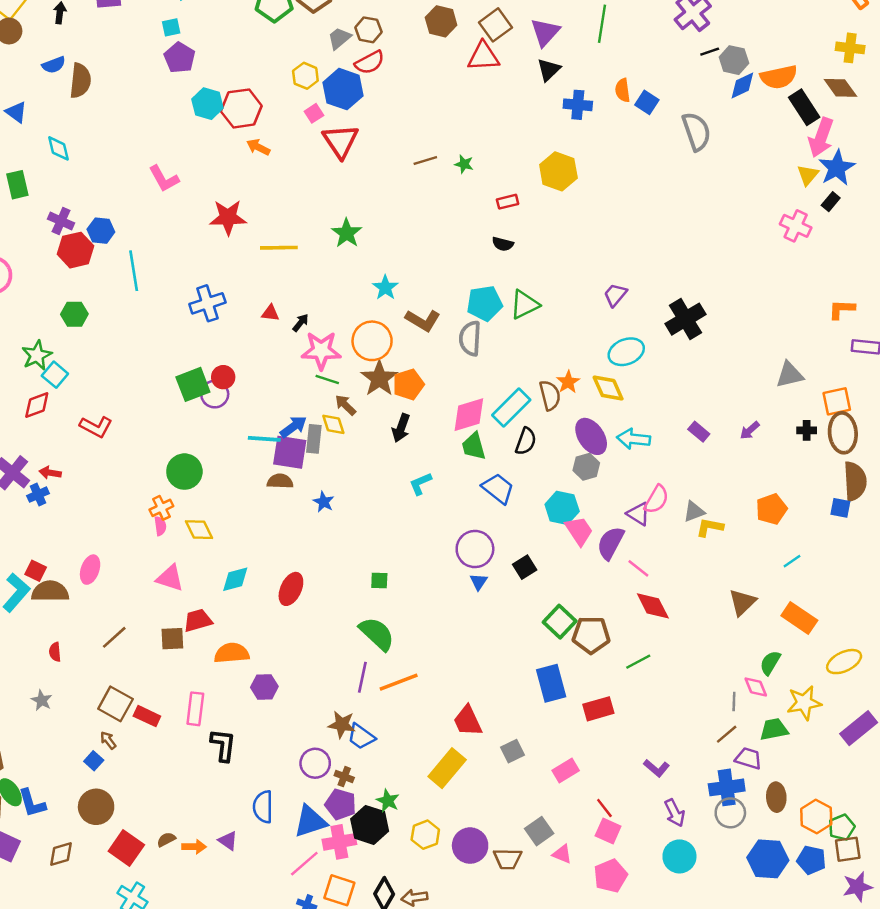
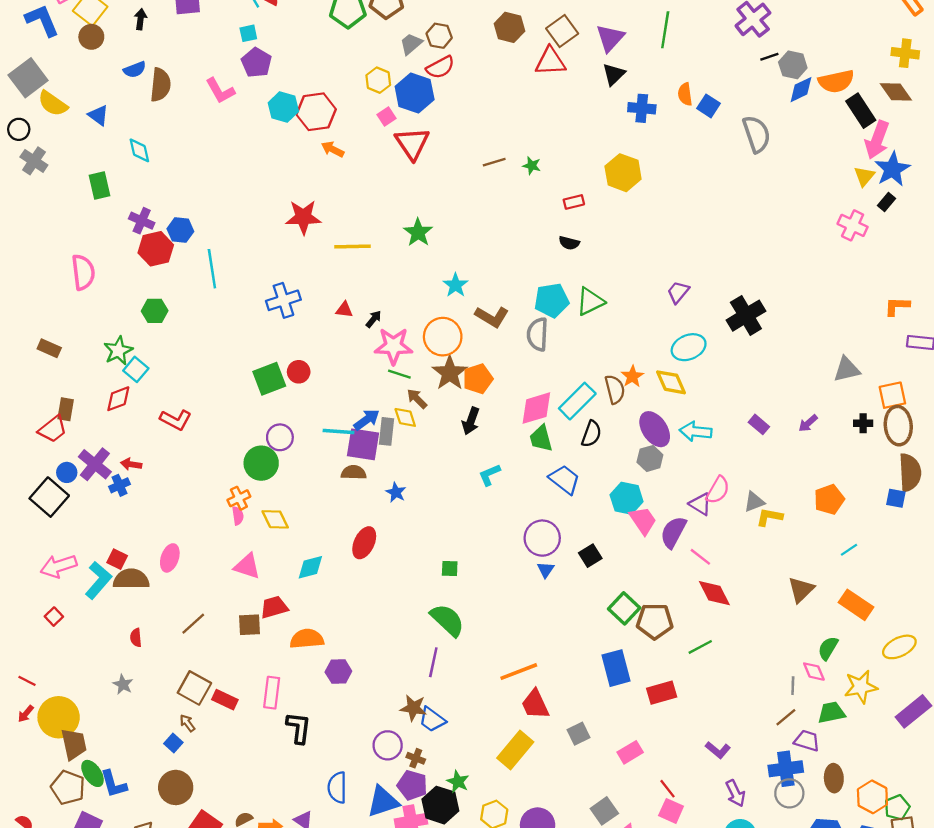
pink L-shape: (164, 179) -> (220, 91), moved
purple circle: (215, 394) -> (280, 437), moved
red ellipse: (291, 589) -> (364, 543), moved
orange line: (399, 682) -> (519, 672), moved

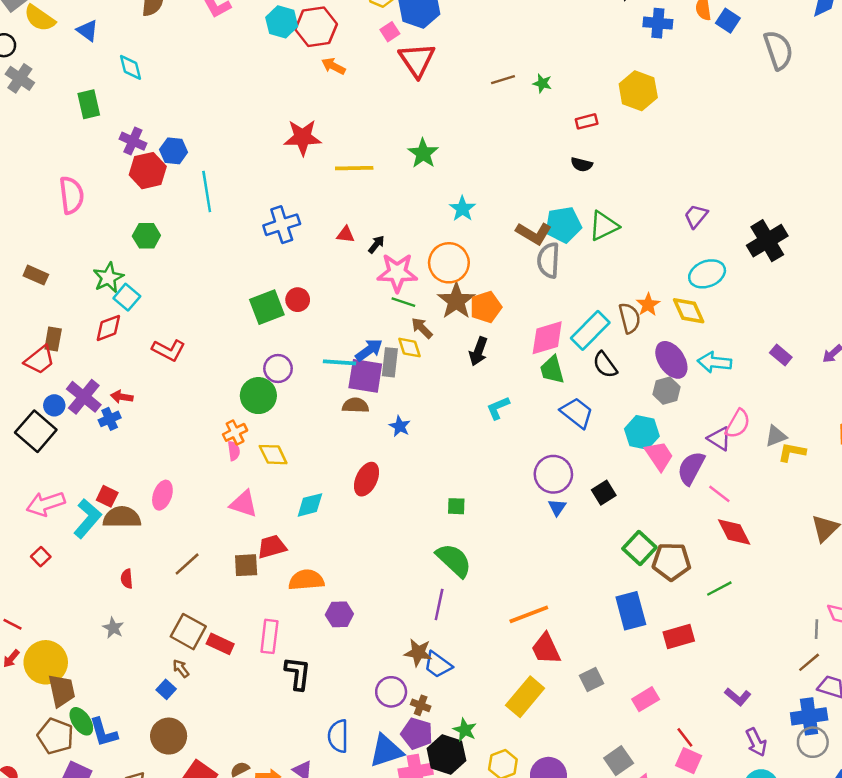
brown L-shape: (492, 317) -> (534, 233), moved
black semicircle: (591, 434) -> (605, 365), turned 124

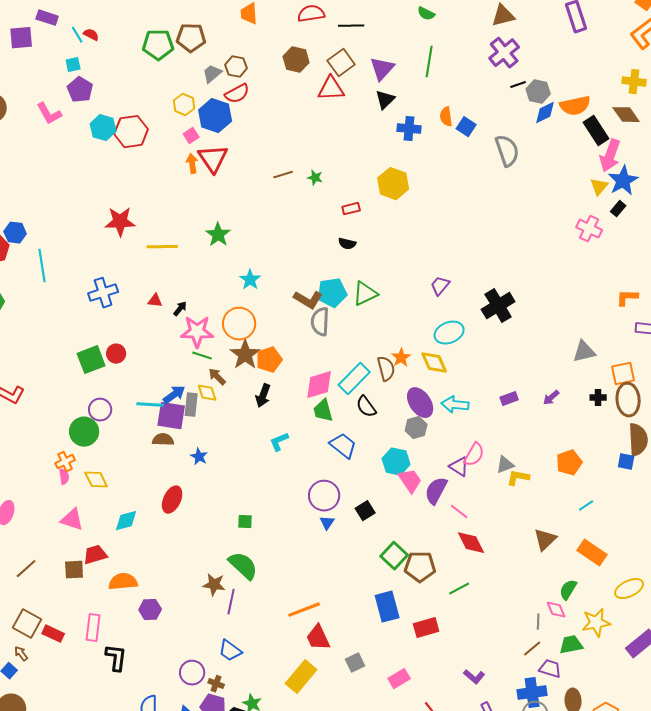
orange arrow: (333, 66) -> (192, 164), moved, turned 54
purple rectangle: (781, 355) -> (509, 399), turned -60
brown star: (418, 652) -> (214, 585), moved

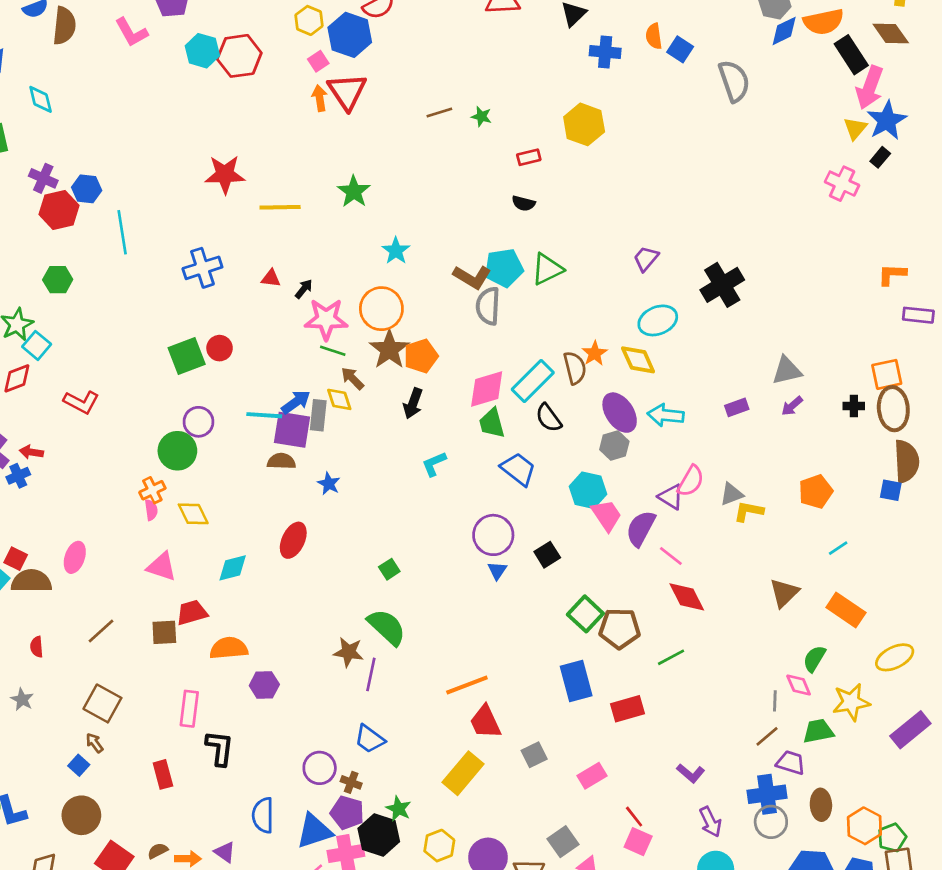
gray triangle: (584, 352) -> (787, 370), moved
green square: (245, 522) -> (389, 569), turned -35
red rectangle: (53, 634) -> (163, 774), moved, turned 50

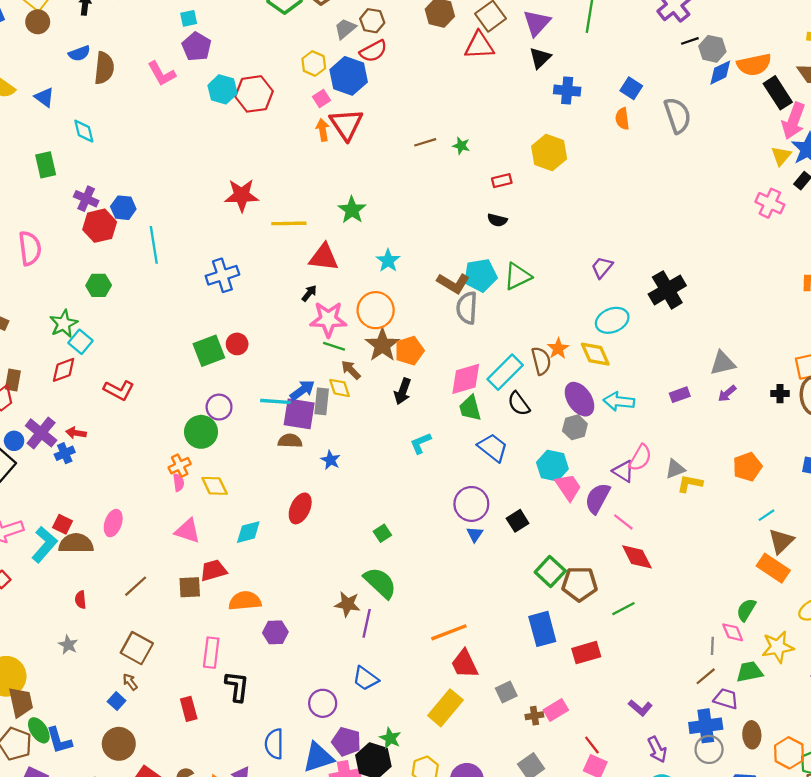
orange semicircle: (654, 36) -> (622, 119), moved
red triangle: (271, 278) -> (324, 257), moved, size x1.8
brown triangle: (784, 593) -> (781, 541), moved
brown cross: (351, 782) -> (534, 716), moved, turned -30

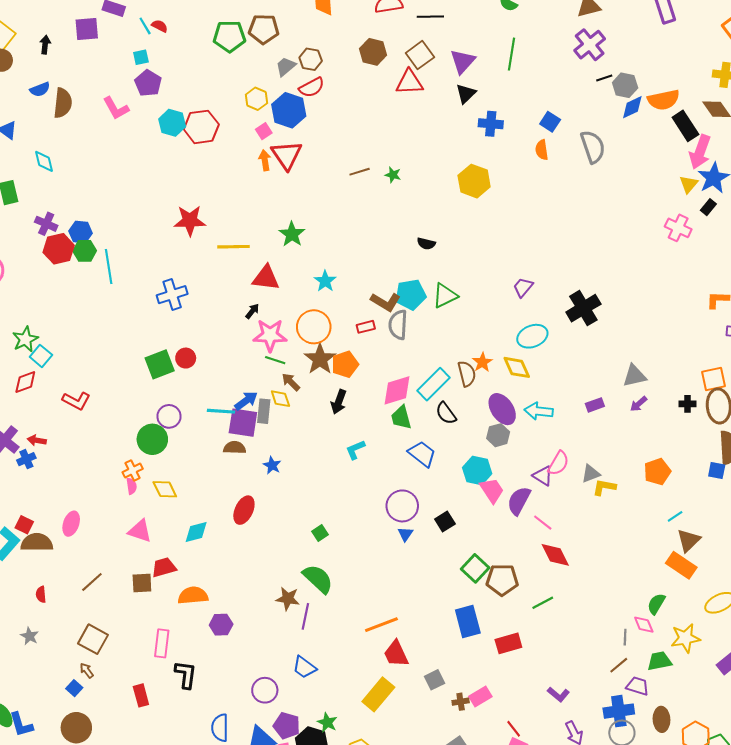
red rectangle: (502, 181) -> (366, 327), moved
green hexagon: (99, 285) -> (85, 251), moved

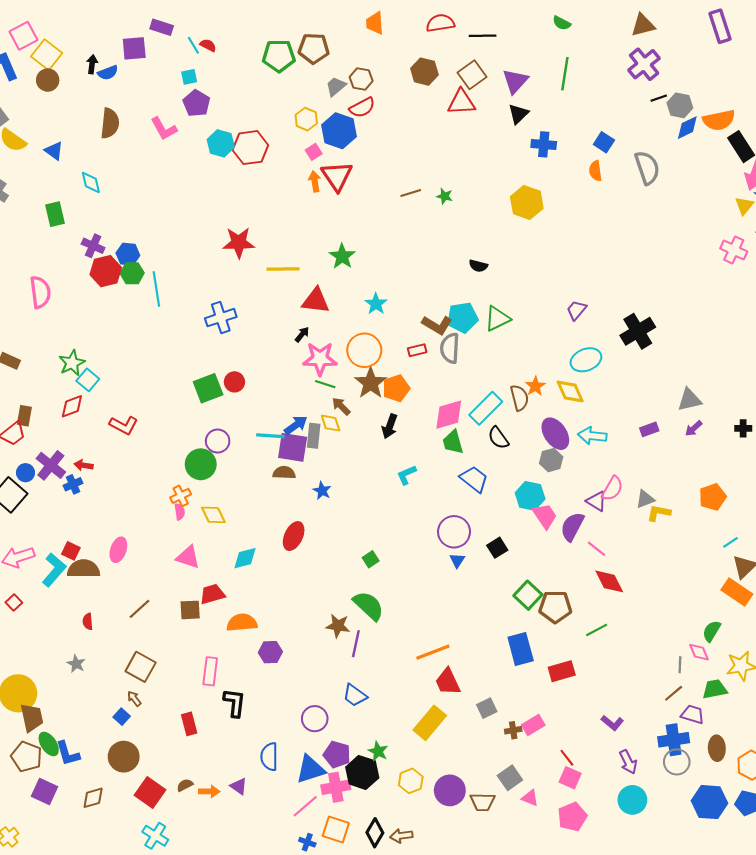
blue semicircle: (40, 89) -> (108, 73), moved

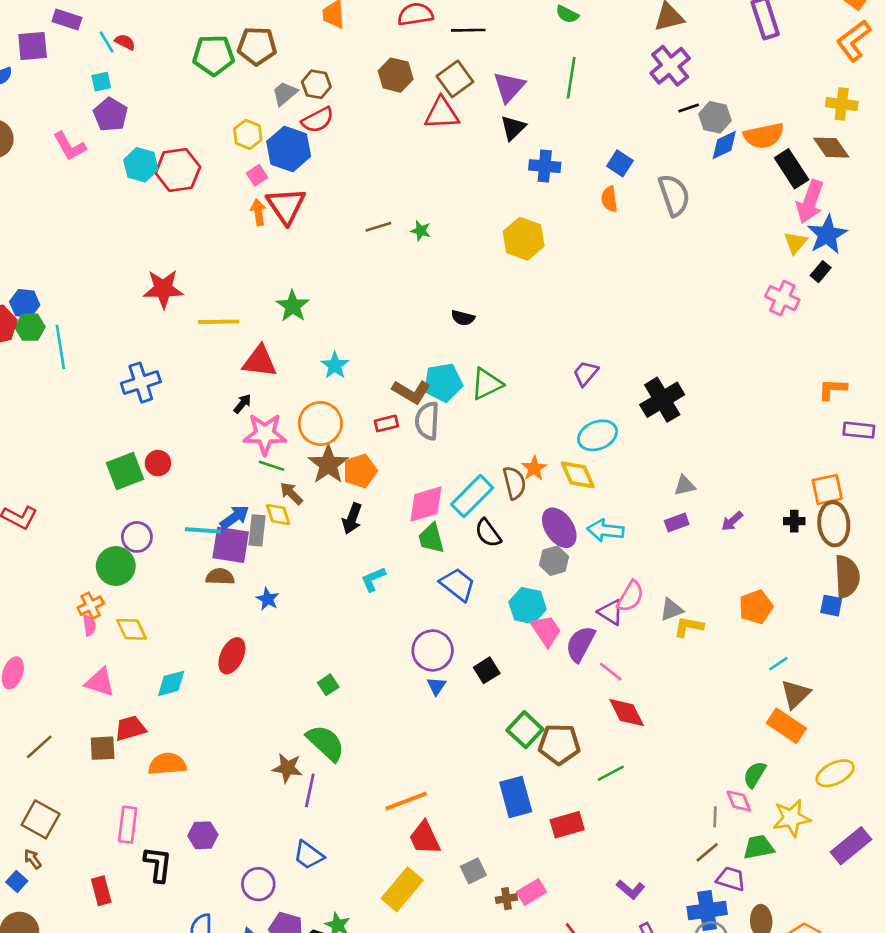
gray triangle: (689, 400) -> (685, 486), moved, size x0.7
purple hexagon: (270, 652) -> (203, 835), moved

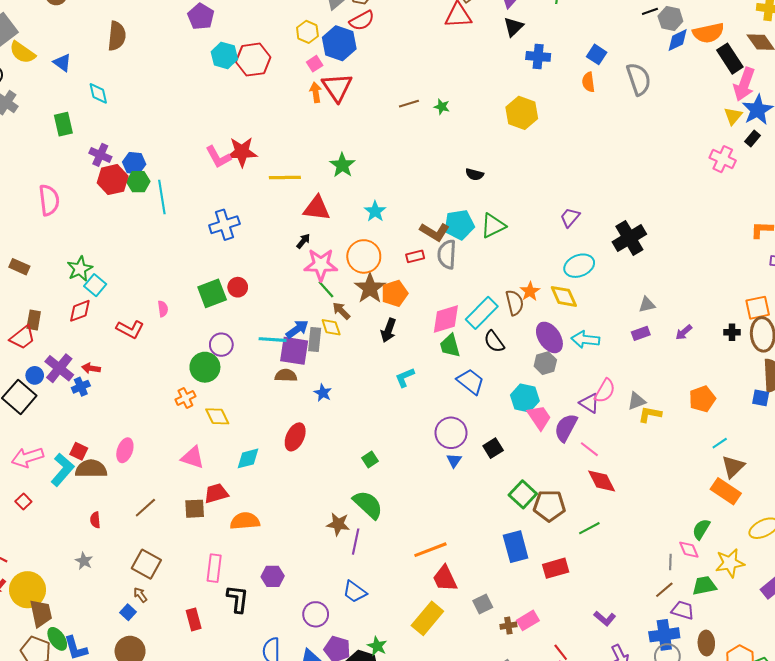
pink L-shape: (70, 146) -> (218, 157), moved
green line: (272, 466) -> (326, 289), turned 30
pink semicircle: (89, 625) -> (163, 309), moved

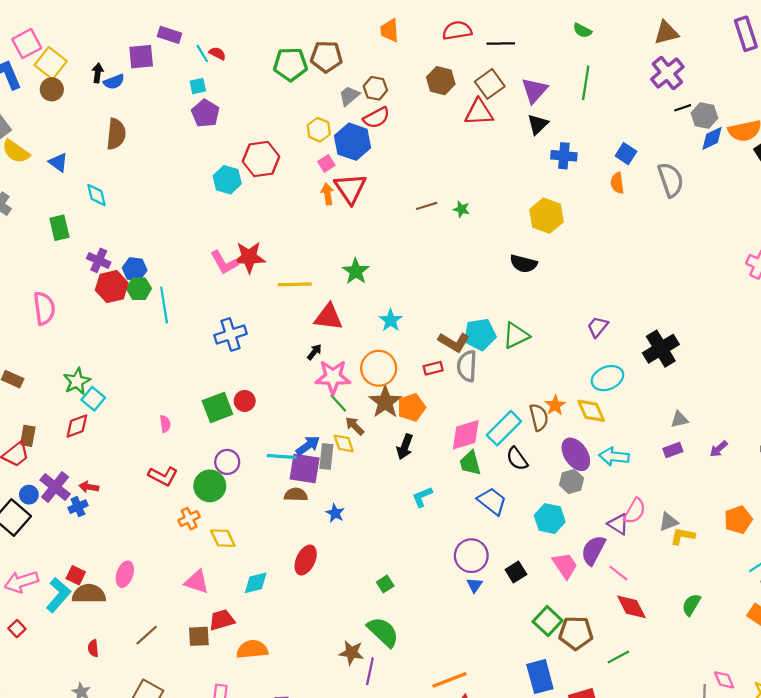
cyan hexagon: (224, 55) -> (227, 180), moved
black semicircle: (475, 174) -> (524, 264), moved, size x1.4
red L-shape: (130, 329) -> (163, 476), moved
pink trapezoid: (539, 417) -> (565, 565), moved
green semicircle: (701, 529) -> (691, 605), moved

